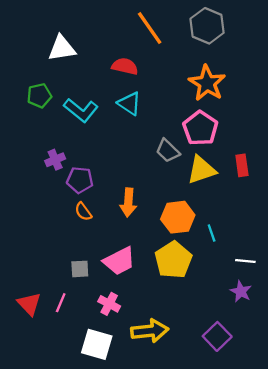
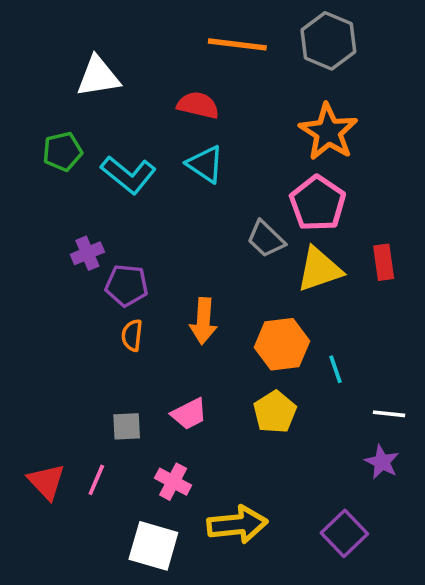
orange line: (150, 28) -> (237, 44), turned -48
orange semicircle: (83, 212) -> (132, 335), turned 42
yellow pentagon: (173, 260) -> (275, 412), size x0.7
pink trapezoid: (119, 261) -> (189, 414), size x0.7

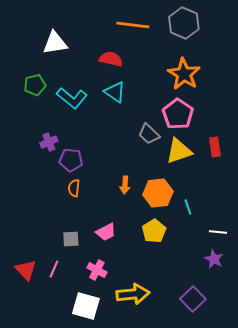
orange arrow: (203, 321) -> (125, 185), moved, size x0.7

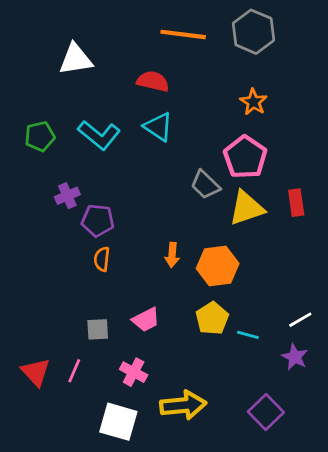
orange star: (184, 74) -> (253, 102), size x0.6
green pentagon: (35, 85) -> (40, 136), moved
cyan line: (188, 207) -> (248, 335), moved, turned -56
white line: (218, 232) -> (300, 320), turned -36

